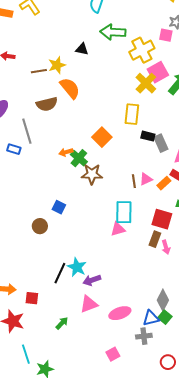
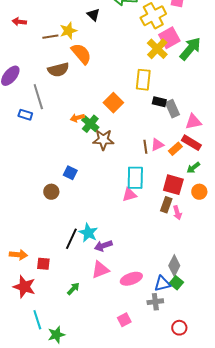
black triangle: (82, 49) -> (93, 15), turned 32

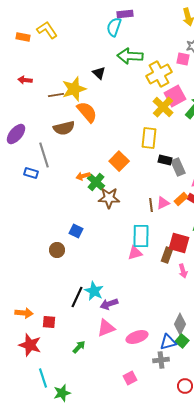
yellow star: (68, 31) -> (74, 89), size x1.4
orange rectangle: (175, 149) -> (181, 199), moved
brown rectangle: (166, 205) -> (167, 255), moved

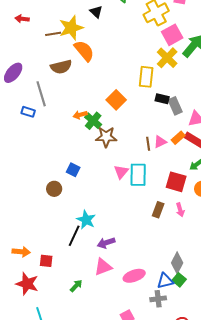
yellow cross: (163, 107) -> (167, 58), moved
pink triangle: (135, 253) -> (121, 172), moved, turned -35
brown rectangle: (167, 255) -> (158, 210), moved
cyan star: (94, 291) -> (86, 220), moved

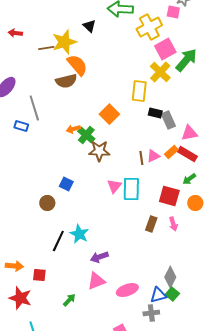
brown semicircle: (61, 67) -> (66, 81), moved
black line: (74, 236) -> (58, 241), moved

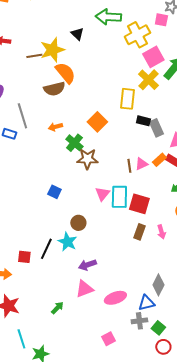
orange arrow: (73, 129) -> (55, 127), moved
red square: (169, 196) -> (139, 204), moved
brown circle: (47, 203) -> (78, 223), moved
red square: (39, 275) -> (24, 257), moved
green square: (172, 294) -> (158, 328), moved

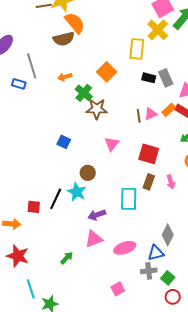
black rectangle: (143, 121) -> (149, 78), moved
cyan rectangle: (119, 197) -> (129, 199), moved

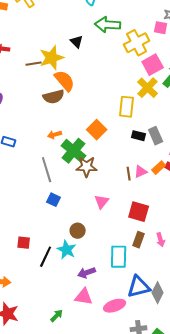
gray line: (32, 66) -> (47, 170), moved
green cross: (84, 93) -> (74, 151), size x1.4
red square: (34, 207) -> (24, 243), moved
pink triangle: (94, 239) -> (84, 297), turned 30
blue triangle: (156, 253) -> (139, 287), moved, size x1.4

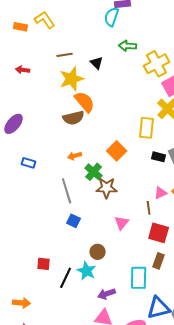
green arrow: (108, 25) -> (128, 46), size x0.7
brown line: (34, 64) -> (65, 55), moved
green cross: (74, 151) -> (94, 172), size x0.7
brown line: (129, 174) -> (149, 208), moved

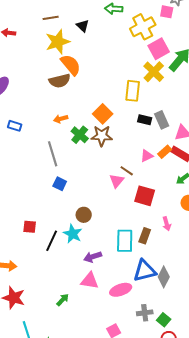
brown star: (107, 188) -> (102, 136), moved
brown line: (149, 208) -> (127, 171), moved, turned -48
pink triangle: (122, 223) -> (117, 181), moved
brown rectangle: (159, 261) -> (145, 236), moved

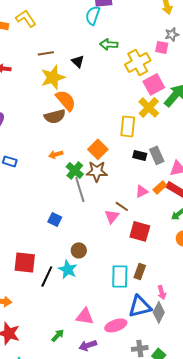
gray line: (53, 154) -> (80, 189), moved
pink arrow: (167, 224) -> (162, 292), moved
red square: (30, 227) -> (25, 262), size x1.6
purple arrow: (93, 257) -> (88, 345), moved

